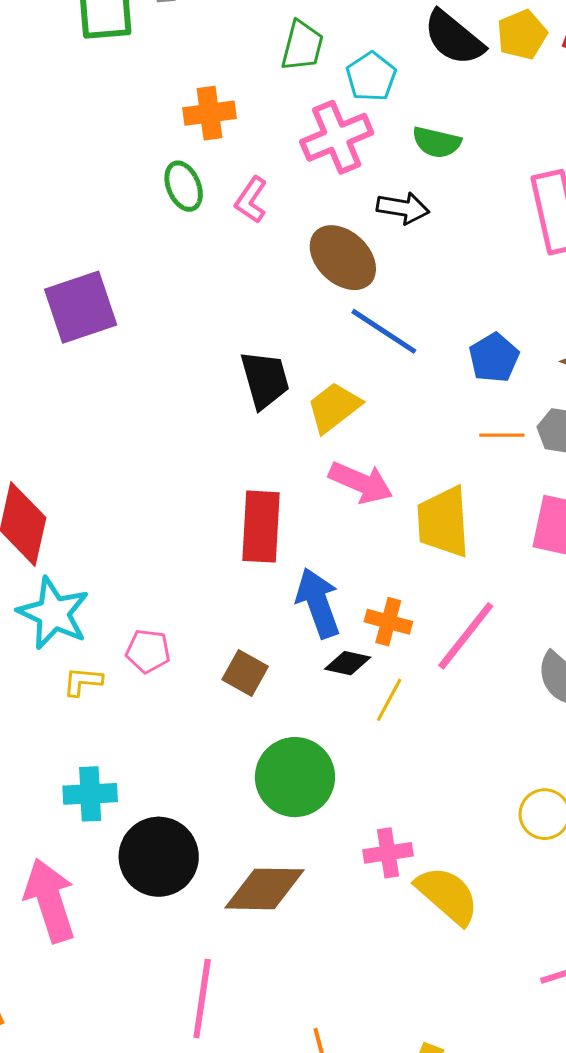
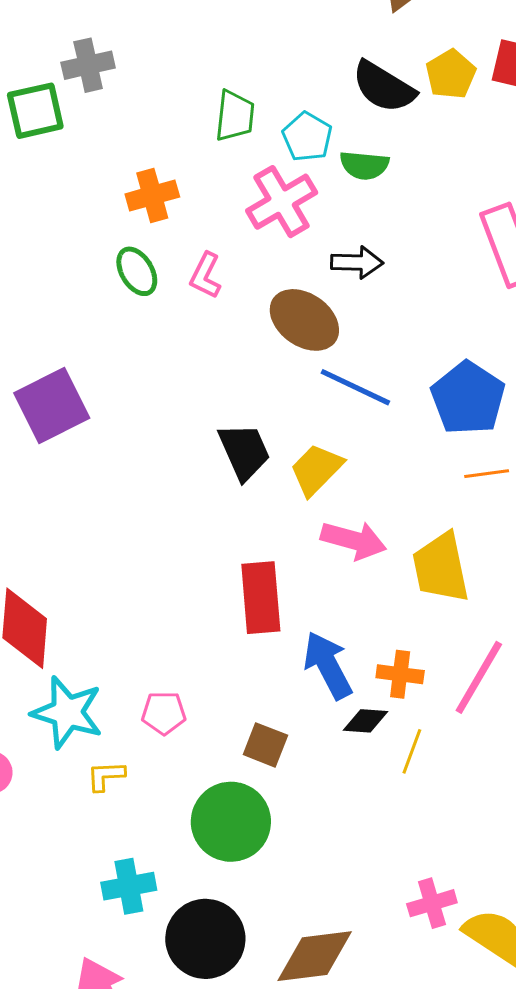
green semicircle: (437, 142) -> (364, 165), moved
blue pentagon: (494, 358) -> (468, 398), size x1.5
pink pentagon: (148, 651) -> (164, 713), moved
green circle: (295, 777) -> (231, 822), moved

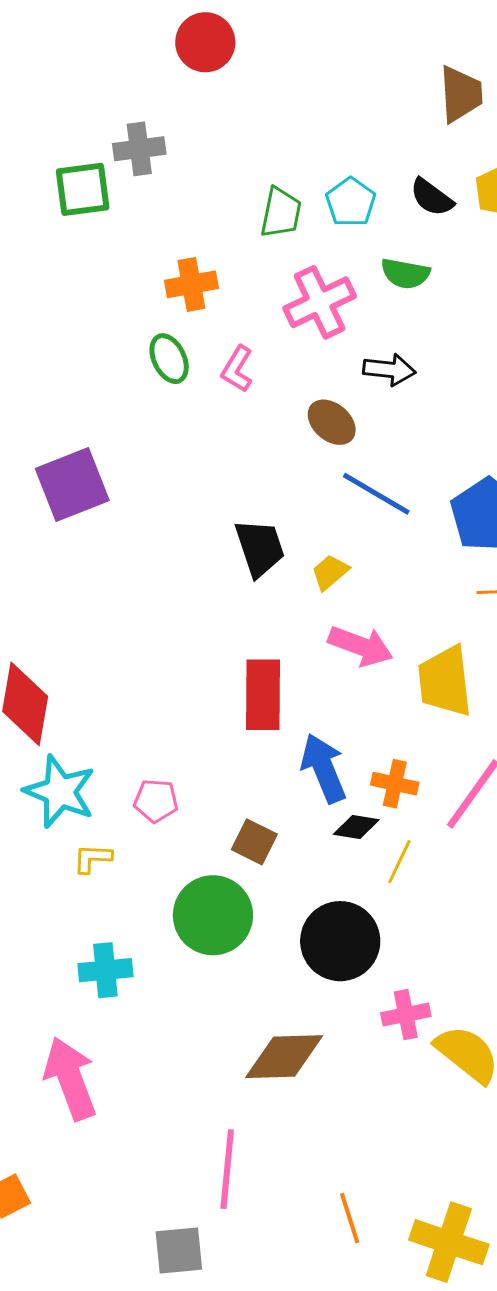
black semicircle: (384, 87) -> (432, 197), size x0.7
cyan pentagon: (307, 137) -> (351, 202), moved
brown ellipse: (304, 320) -> (332, 422), size x0.7
yellow trapezoid: (316, 470) -> (330, 572), size x0.7
black circle: (205, 939) -> (340, 941), moved

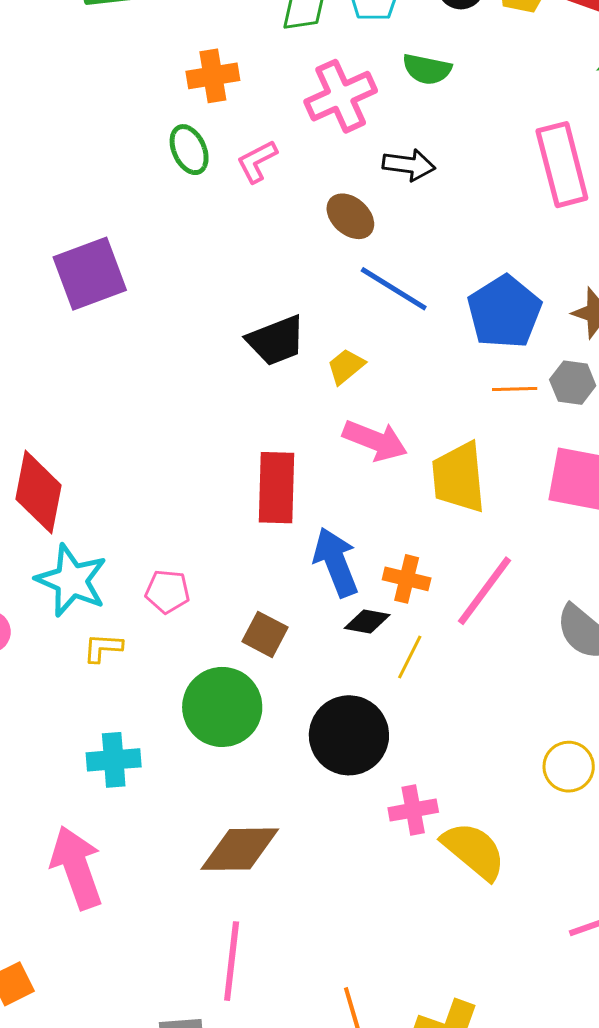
pink L-shape: (237, 369) -> (257, 161), turned 30
black trapezoid: (260, 548) -> (276, 341), turned 86
brown diamond: (284, 1057) -> (240, 849), moved

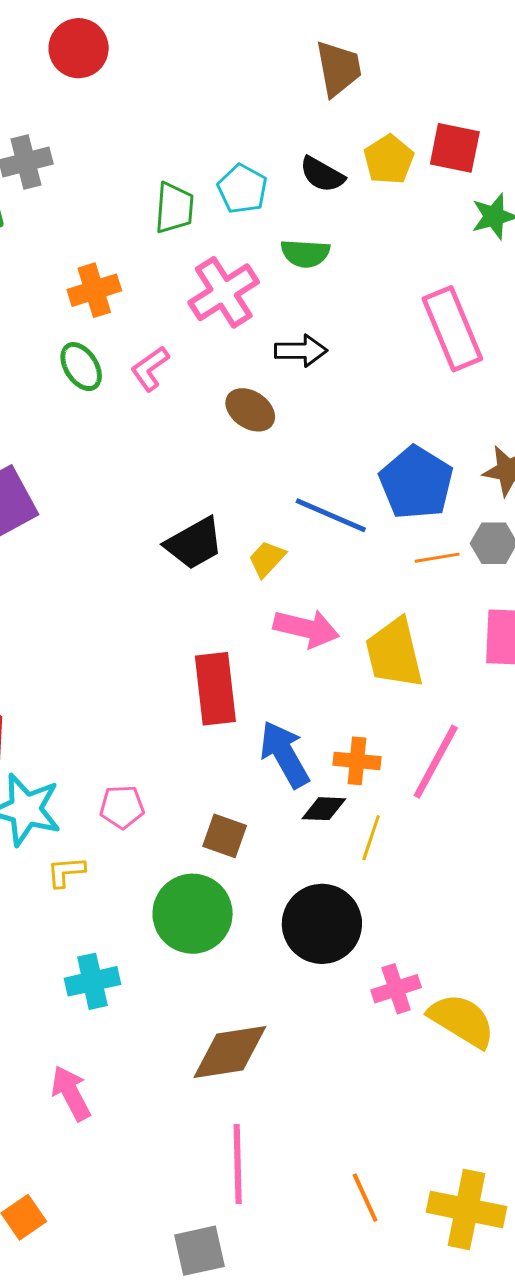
blue line: (394, 289) -> (331, 515), moved
pink arrow: (77, 867) -> (71, 1093), size x0.7

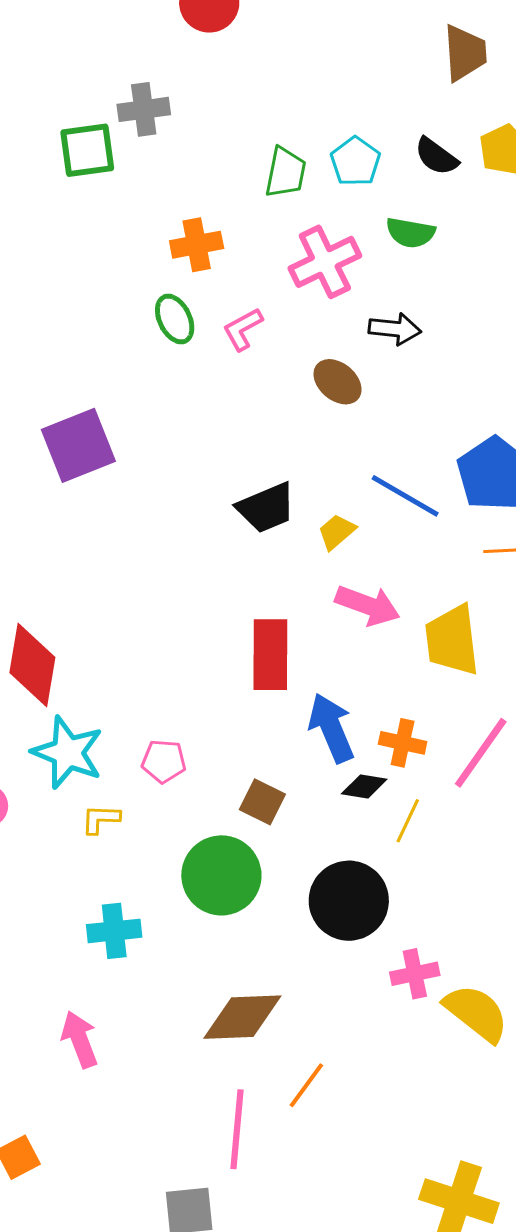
orange line: (365, 1198) -> (306, 1085), moved, turned 54

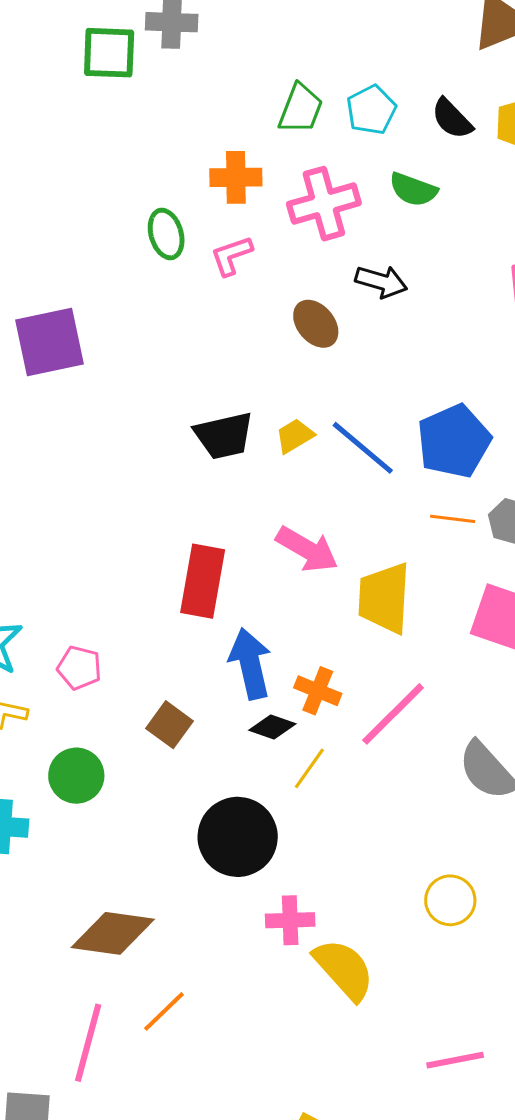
orange cross: (197, 245) -> (236, 177), moved
yellow trapezoid: (337, 532) -> (295, 436), moved
green circle: (221, 875) -> (76, 776), moved, size x0.7

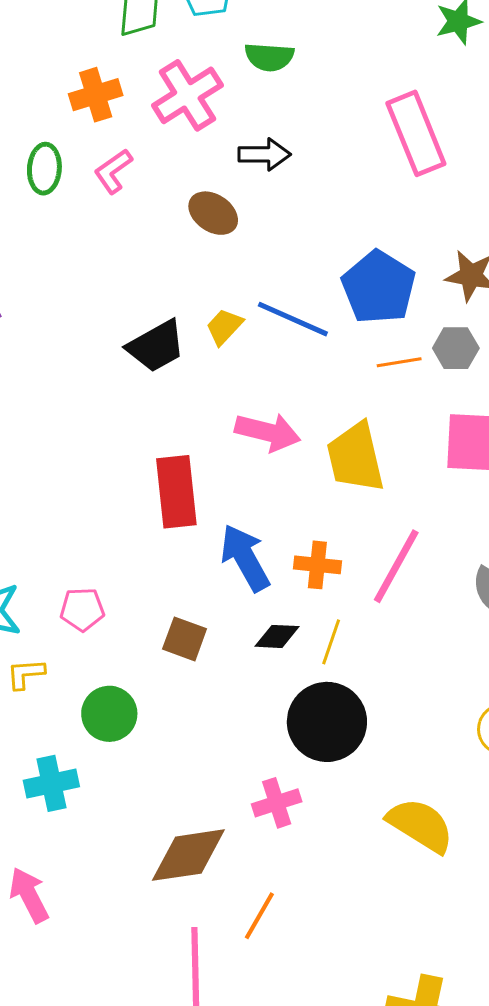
green ellipse: (166, 234) -> (44, 169), turned 36
black diamond: (272, 727) -> (277, 636), moved
black circle: (238, 837) -> (327, 722), moved
pink cross: (290, 920) -> (277, 803), moved

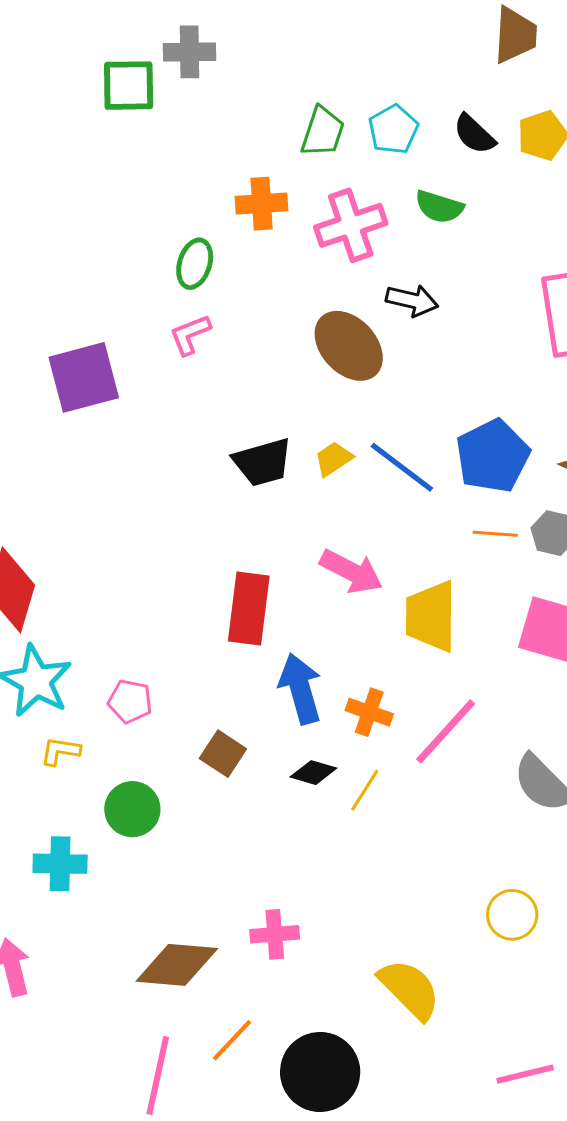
pink L-shape: (113, 171) -> (190, 335), moved
brown ellipse: (213, 213) -> (349, 346), size x1.5
black circle: (327, 722) -> (320, 1072), moved

